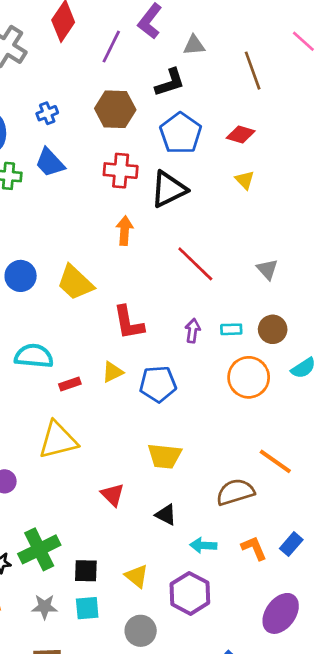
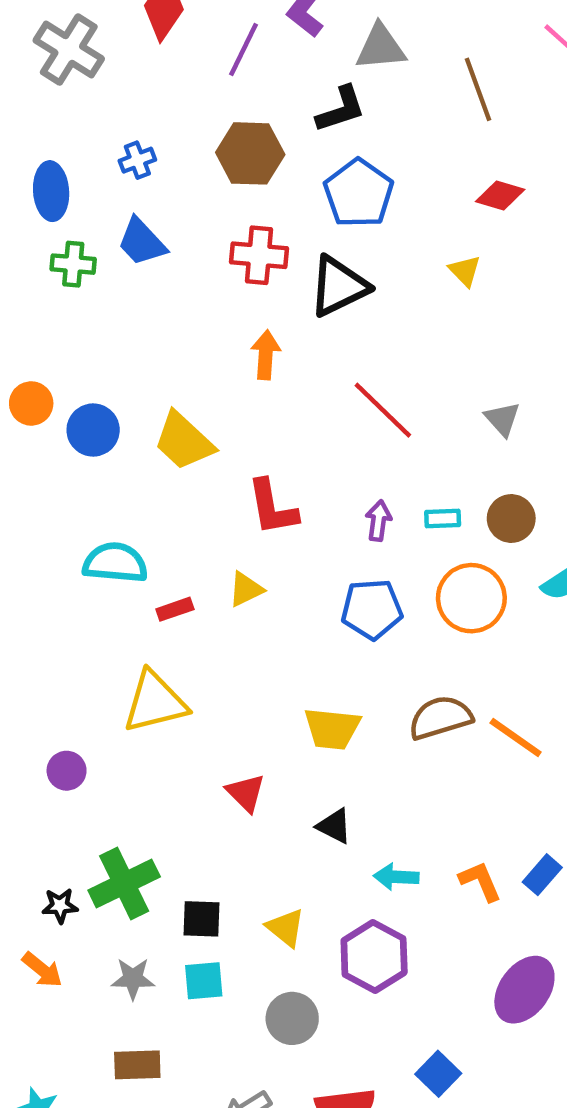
gray triangle: (194, 45) -> (381, 47), size x1.4
red diamond: (241, 135) -> (500, 196), moved
blue pentagon: (158, 384) -> (372, 609), moved
brown semicircle: (235, 492) -> (440, 718), moved

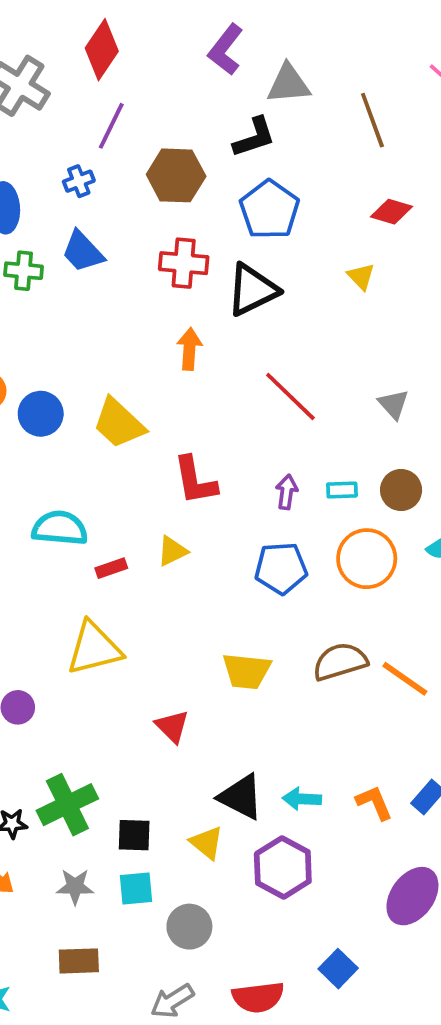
purple line: (244, 50) -> (111, 126), moved
black triangle: (334, 826) -> (241, 797), moved, size x1.5
gray circle: (292, 1018) -> (189, 927), moved

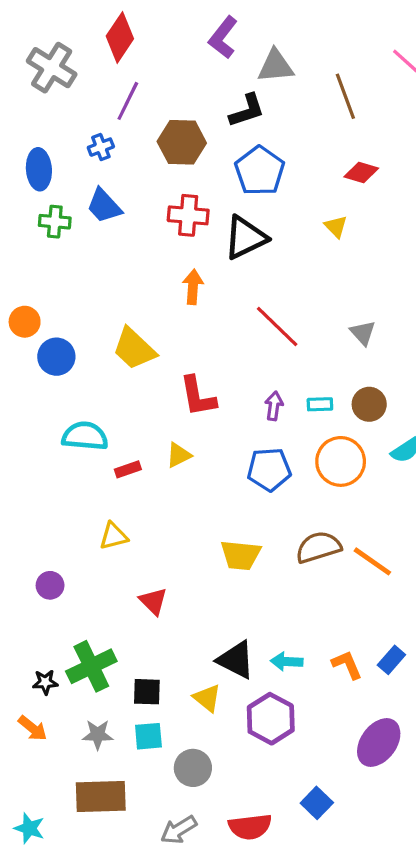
blue circle: (41, 414) -> (56, 357), moved
yellow triangle: (94, 648) -> (114, 536), size x0.6
red triangle: (172, 726) -> (153, 601), moved
brown rectangle: (79, 961) -> (101, 796), size x1.5

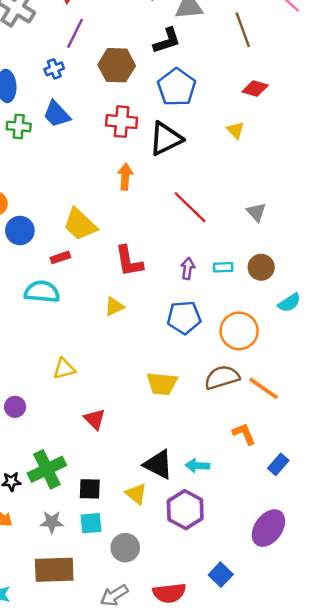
orange circle: (341, 461) -> (239, 331), moved
red rectangle: (128, 469) -> (60, 257), moved
orange L-shape: (347, 665) -> (244, 434), moved

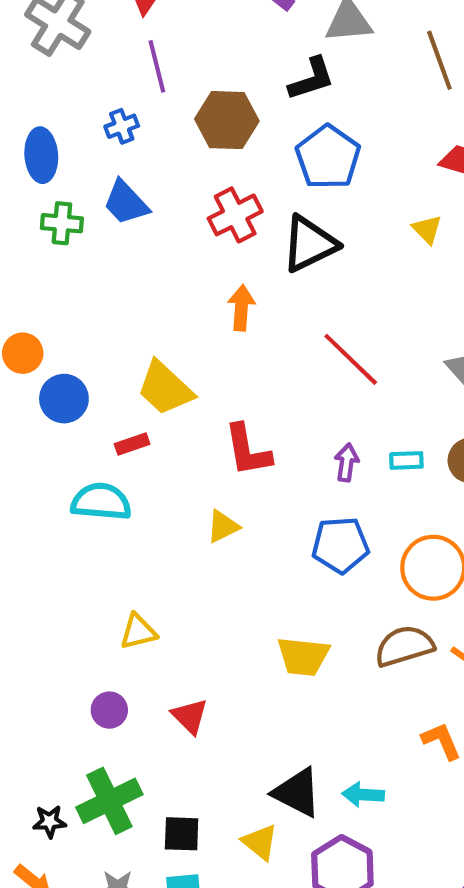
purple line: (75, 33) -> (157, 66), turned -40
red cross: (122, 122) -> (235, 215), turned -32
purple circle: (15, 407) -> (109, 710), moved

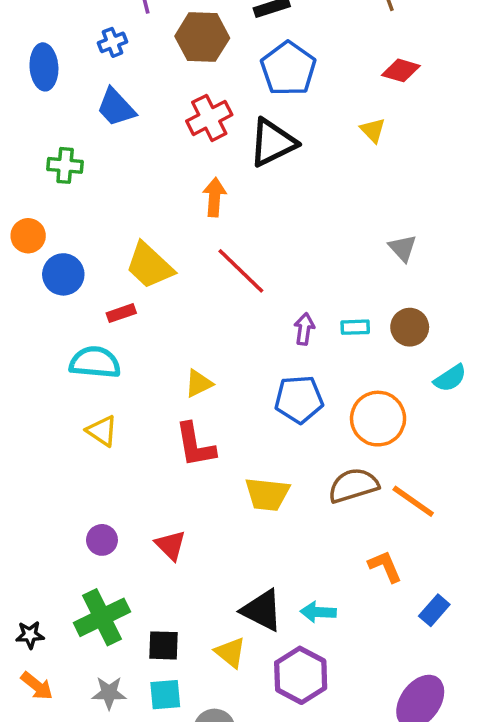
green cross: (62, 223) -> (65, 165), moved
red line: (351, 359) -> (241, 271), moved
red L-shape: (248, 450) -> (195, 445), moved
yellow triangle: (138, 632) -> (102, 431), moved, turned 48
black star: (50, 821) -> (30, 635), moved

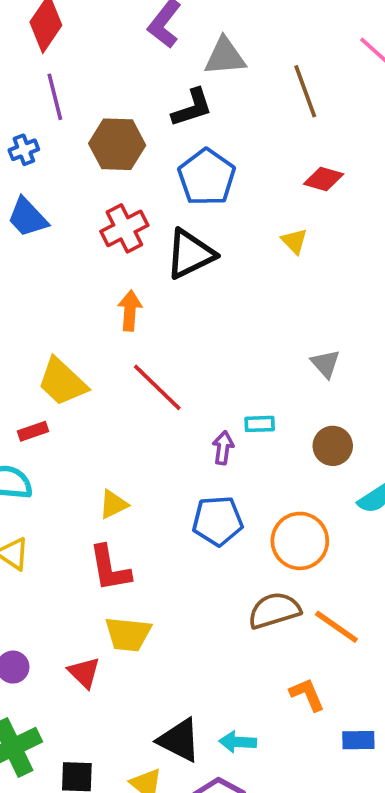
cyan rectangle: (355, 327) -> (260, 424), moved
yellow trapezoid: (267, 494) -> (128, 634), moved
blue rectangle: (434, 610) -> (358, 740), turned 48

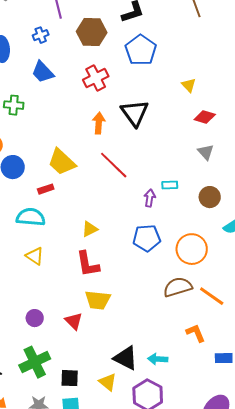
red diamond: (324, 179) -> (205, 117), moved
black triangle: (190, 254) -> (135, 113), moved, turned -40

